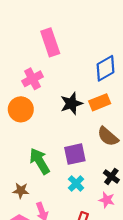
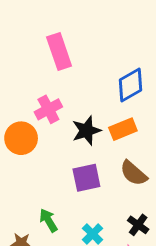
pink cross: (33, 79) -> (48, 109), moved
purple square: (75, 154) -> (86, 178), moved
green arrow: (40, 161) -> (48, 220), moved, size x0.7

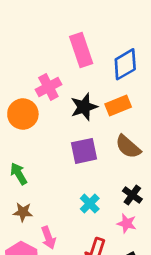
pink rectangle: (59, 52) -> (81, 50), moved
green arrow: (48, 220) -> (19, 174), moved

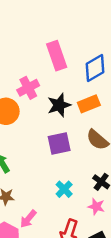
pink arrow: (48, 238) -> (28, 219), turned 60

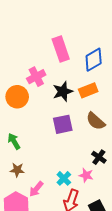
cyan cross: (64, 189) -> (64, 178), moved
pink star: (96, 207) -> (86, 175), moved

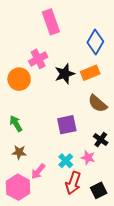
pink rectangle: (61, 49) -> (51, 22), moved
blue diamond: (94, 60) -> (95, 42), turned -30
purple square: (63, 124) -> (67, 125), moved

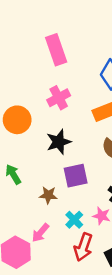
pink cross: (38, 59) -> (59, 98), moved
black star: (65, 74) -> (59, 142), moved
brown star: (19, 152) -> (48, 195), moved

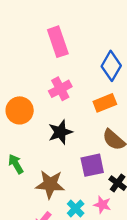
purple square: (76, 176) -> (92, 165), moved
brown star: (48, 195) -> (50, 184), size x1.6

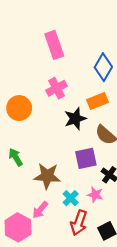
black star: (60, 132) -> (75, 119), moved

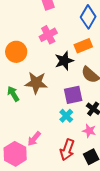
brown star: (47, 176) -> (36, 83), moved
pink star: (95, 195) -> (89, 131), moved
cyan cross: (71, 198) -> (66, 116), moved

